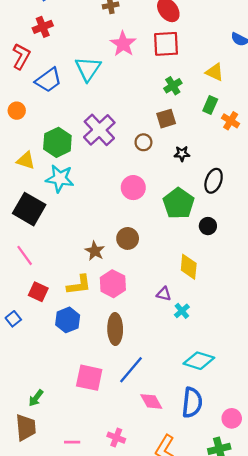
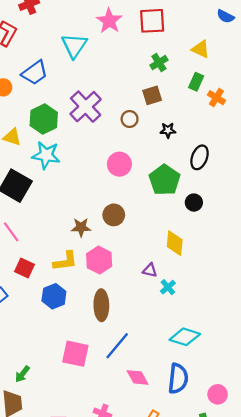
blue trapezoid: (48, 80) -> (35, 73), moved
brown star: (95, 251) -> (81, 227), turned -30

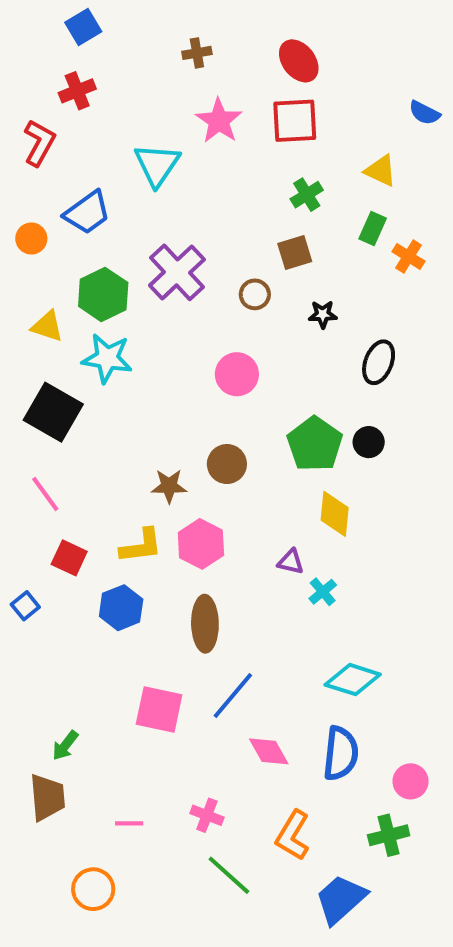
green pentagon: (165, 180) -> (315, 444), moved

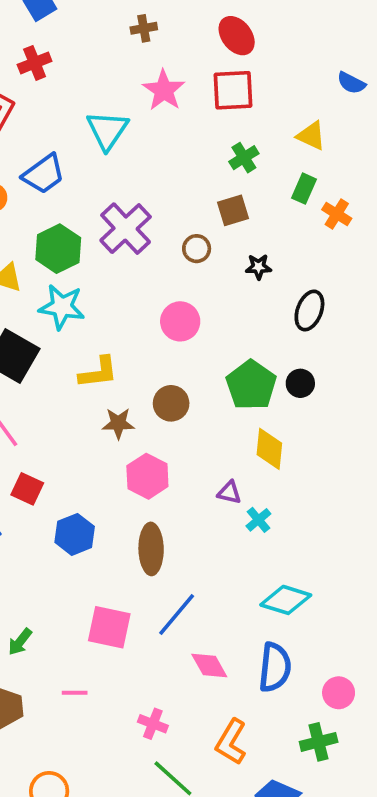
yellow L-shape: (141, 546) -> (98, 372), moved
green arrow: (65, 745) -> (20, 642), moved
pink line: (129, 823) -> (75, 693), moved

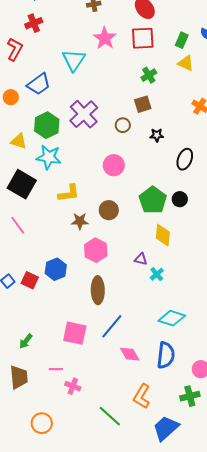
green rectangle: (304, 189) -> (182, 40), moved
red square: (27, 489) -> (30, 280), moved
blue hexagon: (75, 534) -> (56, 269), moved
pink cross: (153, 724) -> (73, 386), moved

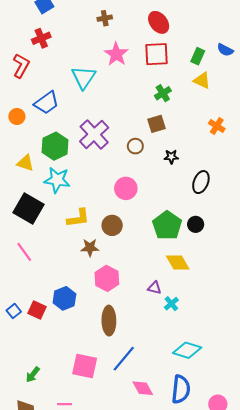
brown circle: (109, 210) -> (112, 225), moved
yellow diamond: (163, 235) -> (178, 262), turned -35

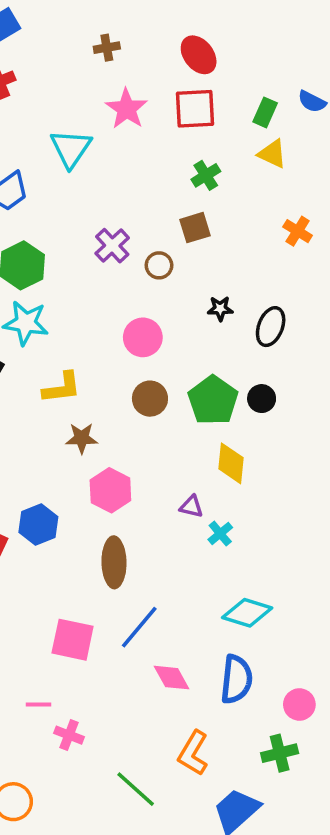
purple cross: (94, 134) -> (112, 246), moved, size x0.7
black star: (171, 157) -> (220, 309), moved
brown circle: (112, 225) -> (150, 399), moved
yellow diamond: (178, 262) -> (231, 463), turned 35

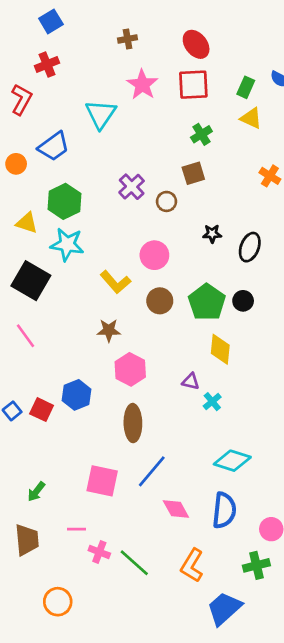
yellow L-shape: (62, 388) -> (115, 282), moved, turned 56
green line: (136, 789) -> (134, 563), moved

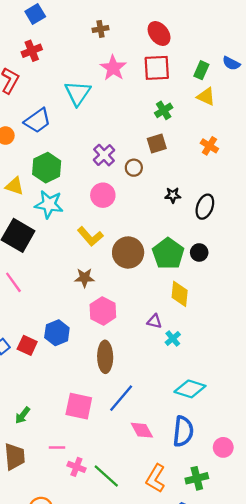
orange cross: (270, 176) -> (209, 146), moved
pink circle: (154, 255) -> (103, 195), moved
brown circle: (160, 301) -> (128, 252), size x1.4
green cross: (256, 565) -> (197, 478), moved

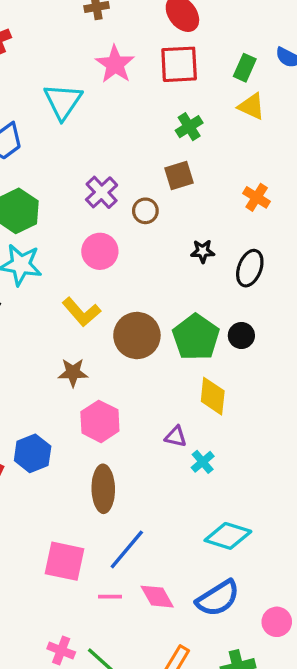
orange cross: (209, 146) -> (257, 197), moved
blue semicircle: (183, 431) -> (218, 598), turned 52
pink line: (57, 447) -> (110, 597), moved

